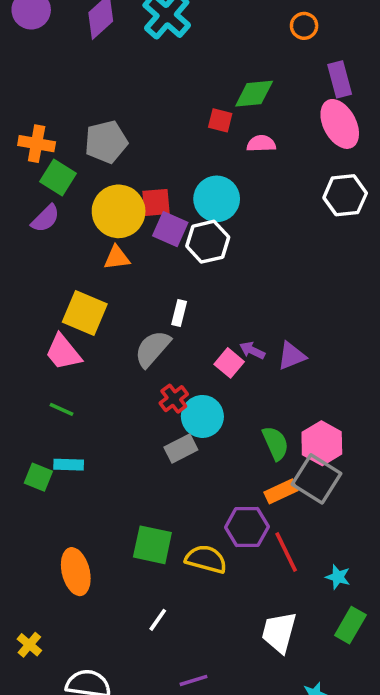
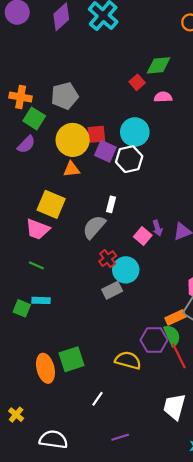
red square: (220, 120) -> (137, 82), turned 35
purple arrow: (252, 350) -> (157, 228), turned -133
pink trapezoid: (63, 352) -> (38, 229), turned -30
green semicircle: (276, 443) -> (172, 335), moved
green square: (152, 545) -> (71, 359), moved, turned -30

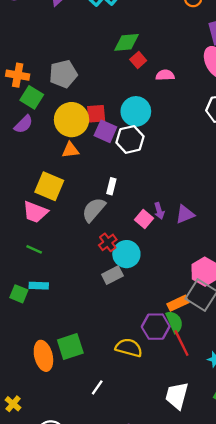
green diamond: (159, 65) -> (126, 42), moved

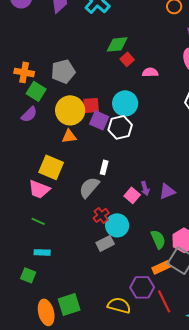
green square: (19, 294) -> (28, 275), moved
green semicircle: (174, 322) -> (158, 239), moved

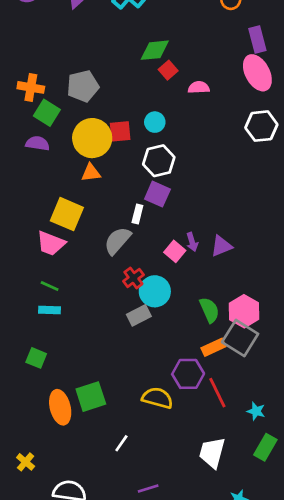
cyan circle: (125, 103) -> (155, 122), moved, size x0.6
purple semicircle: (29, 114) -> (38, 143), turned -126
purple square: (99, 120) -> (157, 194), moved
cyan rectangle: (42, 252) -> (50, 310), moved

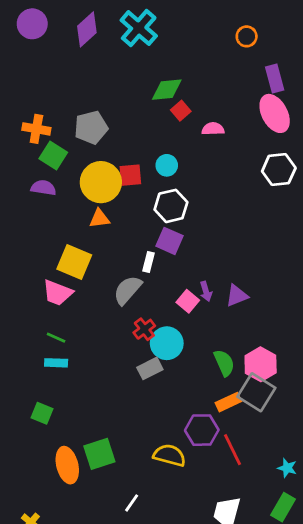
cyan star: (256, 411) -> (287, 468), moved

